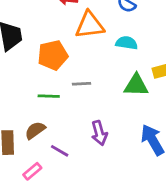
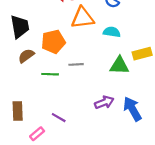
brown semicircle: (35, 130) -> (26, 56), moved
purple arrow: (99, 133) -> (104, 102), moved, turned -96

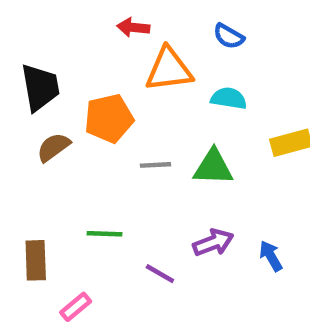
green triangle: (119, 66) -> (213, 167), moved
green line: (50, 74) -> (104, 234), moved
blue arrow: (132, 109) -> (271, 256), size x0.6
purple line: (59, 118) -> (160, 274), moved

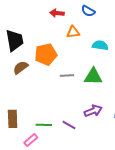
blue semicircle: (229, 36) -> (88, 11), moved
orange triangle: (169, 70) -> (73, 32), size x0.6
green line: (104, 234) -> (44, 125), moved

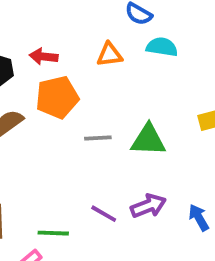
red arrow: (57, 13) -> (44, 57), moved
cyan semicircle: (100, 45) -> (162, 47), moved
purple line: (69, 125) -> (104, 214), moved

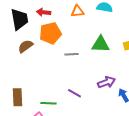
green triangle: (148, 140) -> (101, 44), moved
purple arrow: (148, 206) -> (107, 82), moved

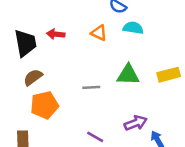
orange triangle: (78, 11) -> (99, 33), turned 32
orange pentagon: (51, 33) -> (44, 105), moved

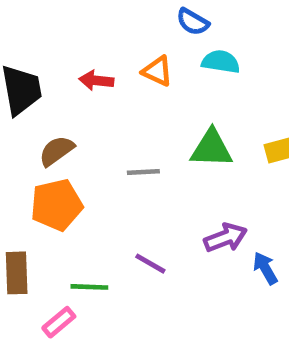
red arrow: (56, 34) -> (96, 80), moved
brown semicircle: (33, 77) -> (56, 151), moved

